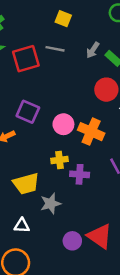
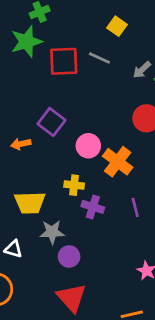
red triangle: (100, 236) -> (72, 298), moved
purple circle: (72, 241) -> (69, 257), moved

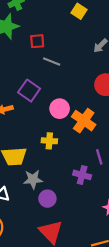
gray line: (99, 58) -> (52, 62), moved
red square: (64, 61) -> (37, 41), size x0.6
purple cross: (93, 207) -> (82, 175), moved

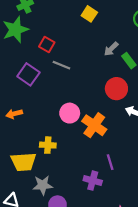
red square: (37, 41) -> (47, 44), turned 35
purple square: (29, 91) -> (28, 74), moved
yellow cross: (49, 141) -> (48, 145), moved

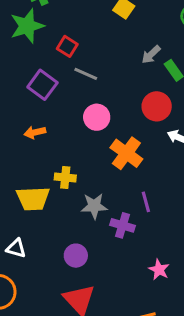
pink circle: (70, 113) -> (97, 117), moved
orange arrow: (14, 114) -> (35, 132), moved
gray star: (43, 185) -> (94, 206), moved

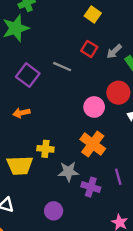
red square: (67, 46) -> (89, 49), moved
pink circle: (97, 117) -> (94, 107), moved
orange cross: (126, 153) -> (93, 144), moved
purple line: (146, 202) -> (118, 177), moved

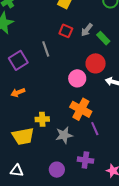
gray line: (62, 67) -> (46, 49), turned 56
purple square: (28, 75) -> (18, 60), turned 30
purple line: (118, 177) -> (95, 129), moved
purple cross: (91, 187) -> (85, 160), moved

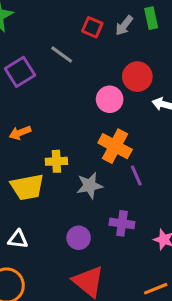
green rectangle: (103, 38) -> (151, 18), moved, turned 32
gray line: (46, 49) -> (62, 55), turned -35
orange arrow: (18, 92) -> (20, 133), moved

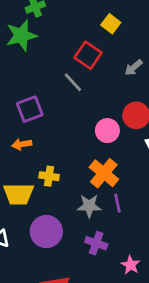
red square: (92, 27) -> (88, 55), moved, size x1.4
purple square: (20, 72) -> (30, 109), moved
gray star: (90, 185) -> (89, 206), moved
purple circle: (79, 238) -> (46, 232), moved, size x1.5

